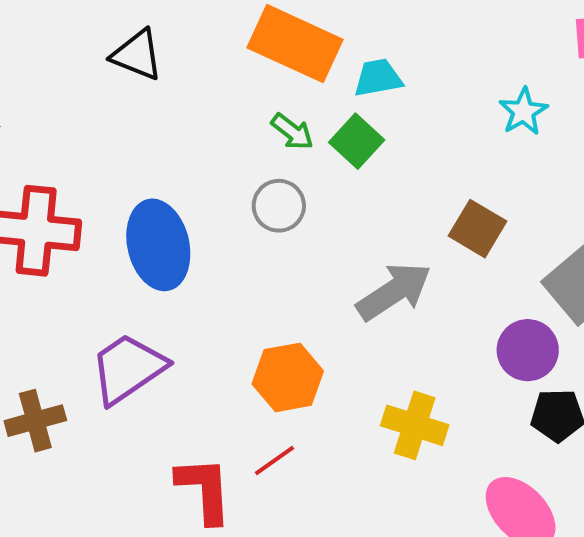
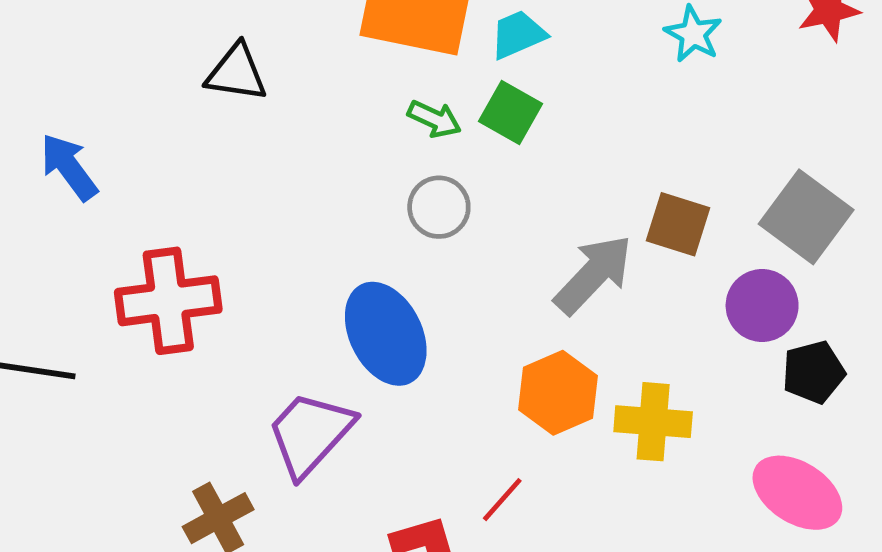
brown square: (478, 229) -> (678, 224), moved
blue ellipse: (158, 245) -> (386, 334), moved
orange hexagon: (288, 377) -> (558, 393), moved

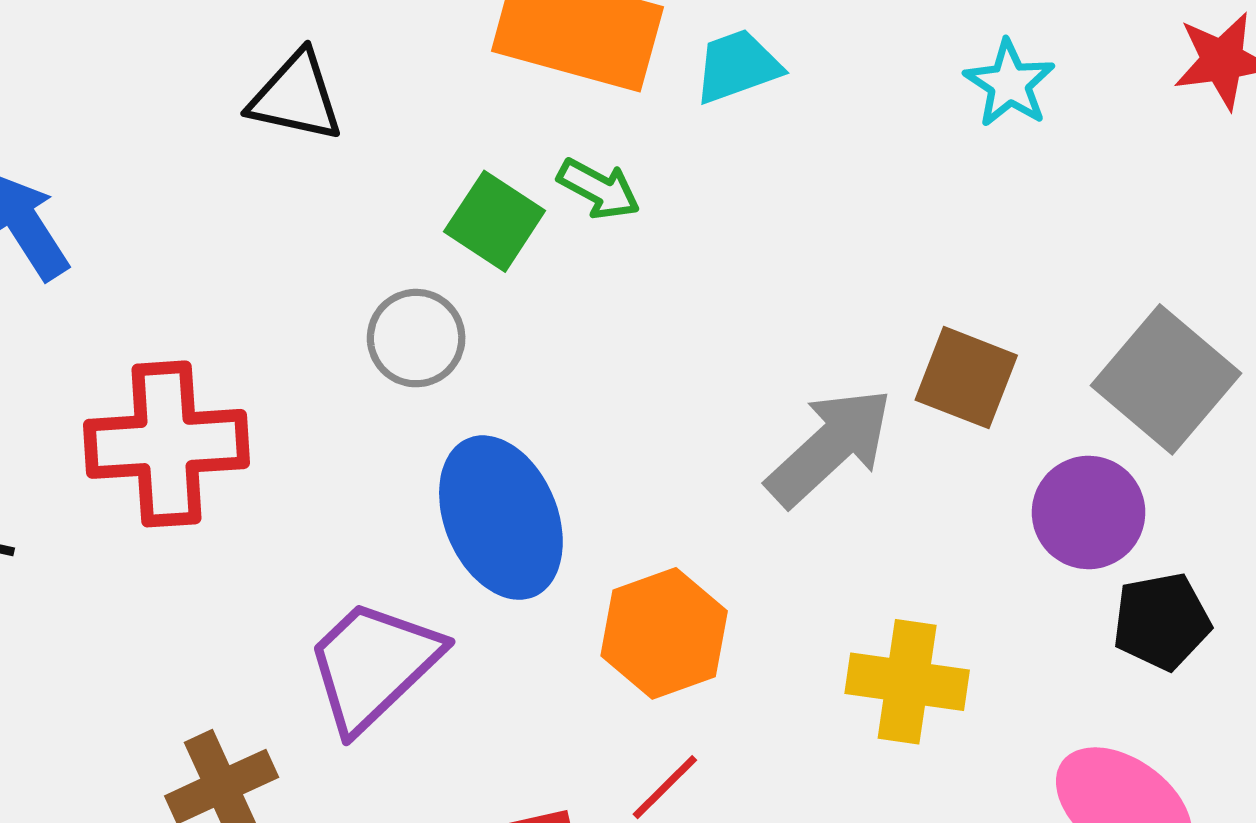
green square: (511, 112) -> (495, 221), moved
gray circle: (439, 207) -> (416, 338), moved
orange hexagon: (558, 393) -> (664, 633), moved

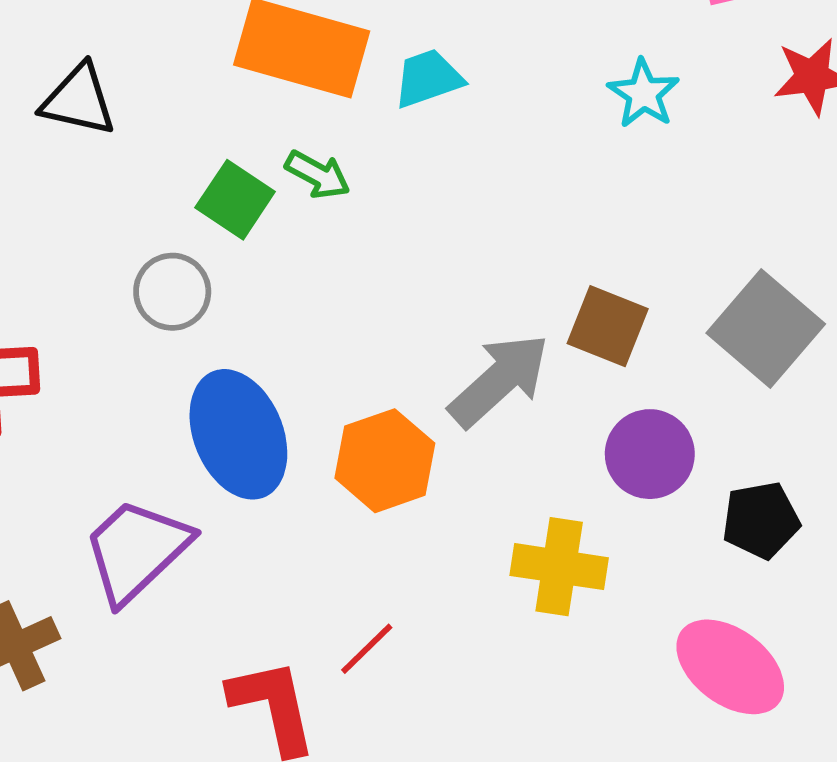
purple circle: (1089, 513) -> (650, 454), moved
orange hexagon: (664, 633) -> (385, 461), moved

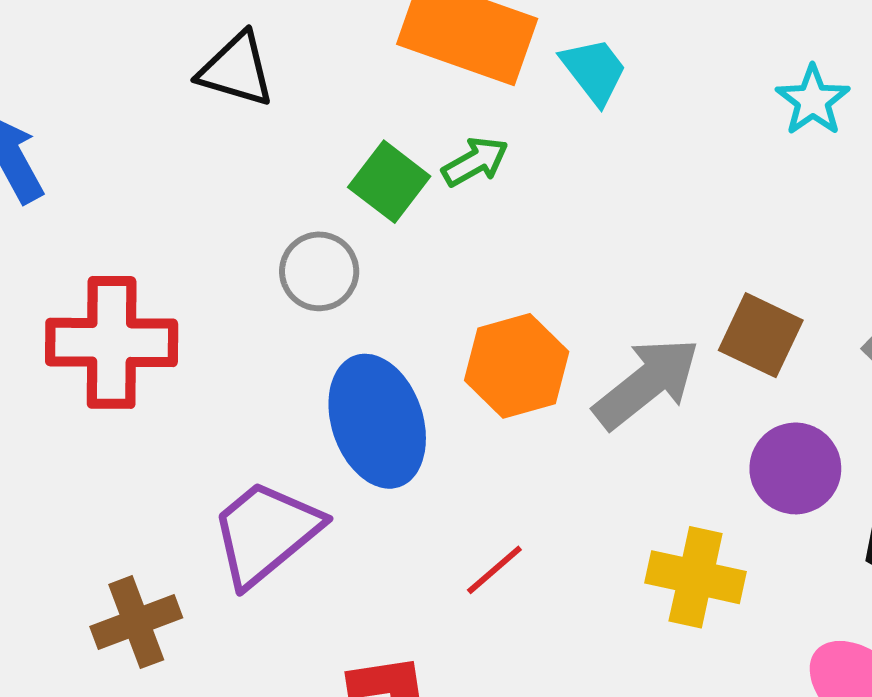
cyan trapezoid: (428, 78) -> (594, 71), turned 68
green arrow: (318, 175) -> (475, 162), turned -62
orange hexagon: (385, 461) -> (517, 366), moved
red line: (367, 649) -> (494, 570), moved

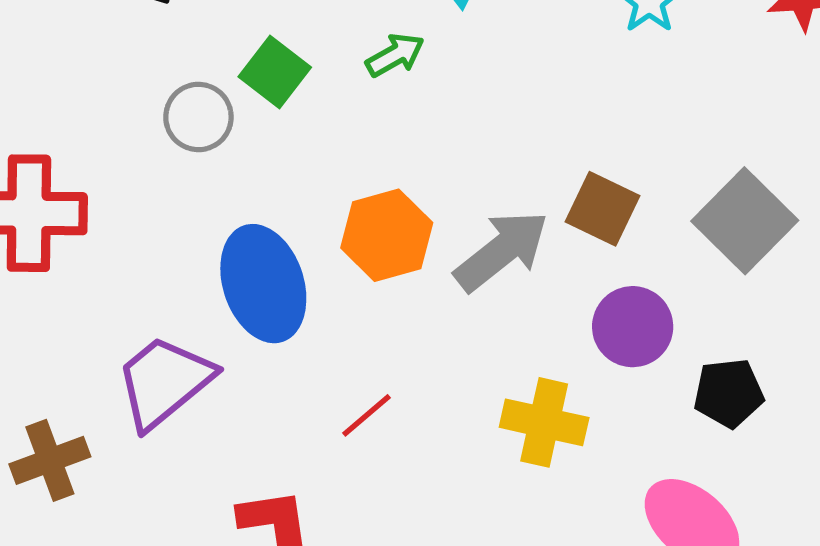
green arrow: (475, 162) -> (395, 55), moved
gray circle: (319, 271) -> (198, 117), moved

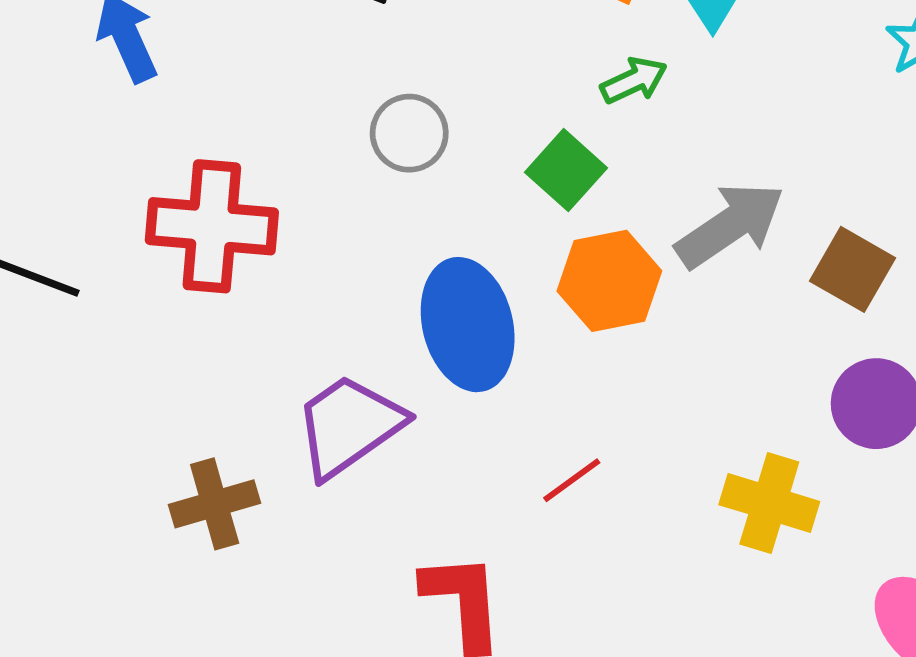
green square: (275, 72) -> (566, 170), moved
gray arrow: (501, 251) -> (730, 225), moved

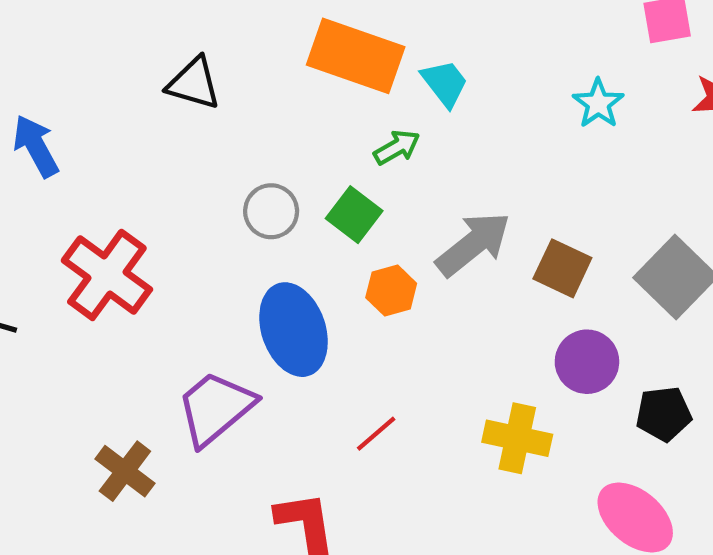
gray circle: (409, 133) -> (271, 211), moved
red cross: (212, 226) -> (107, 275), turned 36
orange hexagon: (609, 281) -> (391, 290), size x0.7
brown cross: (215, 504) -> (125, 471), turned -32

